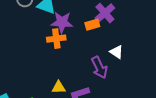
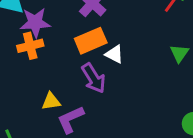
orange rectangle: (92, 25) -> (91, 41), moved, size x1.5
yellow triangle: (59, 87) -> (51, 101), moved

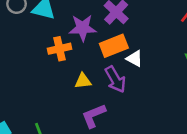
purple star: (35, 23) -> (83, 28), moved
yellow triangle: (51, 101) -> (83, 81), moved

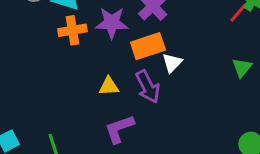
orange cross: (59, 49) -> (72, 30), moved
white triangle: (135, 59) -> (172, 63), turned 42

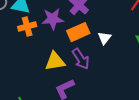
white triangle: (172, 63) -> (104, 38), moved
yellow triangle: (109, 86) -> (55, 61), size x1.5

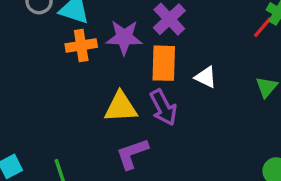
orange rectangle: (78, 32) -> (164, 63), turned -70
white triangle: (104, 38) -> (206, 77), turned -48

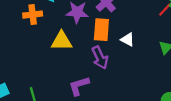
orange cross: (81, 46) -> (33, 15), moved
yellow triangle: (121, 107) -> (61, 41), moved

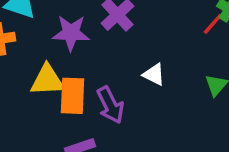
orange rectangle: (101, 30) -> (72, 96), moved

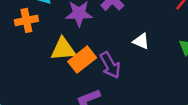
orange rectangle: (72, 96) -> (82, 60), turned 52

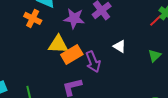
orange cross: (26, 20) -> (33, 18), turned 30

